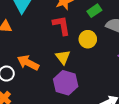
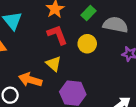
yellow triangle: (63, 57) -> (54, 64), moved

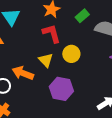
yellow circle: (87, 44) -> (71, 54), moved

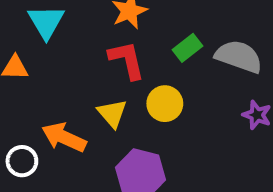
green rectangle: (82, 16) -> (188, 48), moved

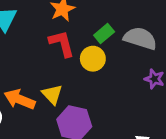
yellow circle: (165, 104) -> (93, 59), moved
yellow triangle: (112, 113) -> (52, 94), moved

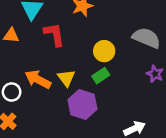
green rectangle: (104, 34) -> (101, 76), moved
red L-shape: (62, 44) -> (54, 34), moved

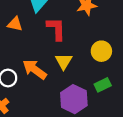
green rectangle: (101, 76) -> (103, 85), moved
yellow triangle: (66, 78) -> (64, 61), moved

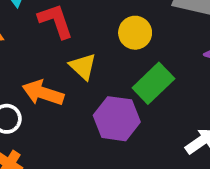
green rectangle: (103, 85) -> (153, 83), size x1.5

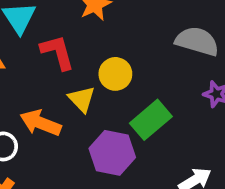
yellow circle: (135, 33) -> (115, 74), moved

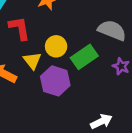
green rectangle: (151, 120) -> (84, 57), moved
purple hexagon: (112, 153) -> (55, 81), moved

